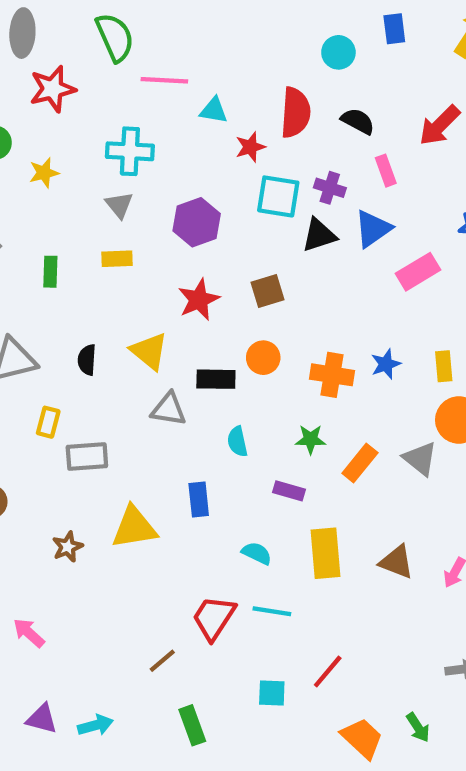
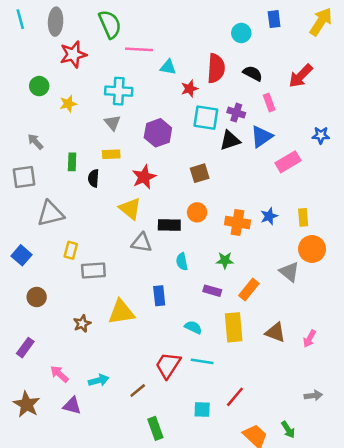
red star: (199, 300) -> (144, 177), moved
black semicircle: (87, 360) -> (93, 178), moved
orange rectangle: (360, 463) -> (249, 289), moved
purple triangle: (42, 719) -> (72, 406), moved
cyan arrow: (96, 725) -> (99, 380), moved

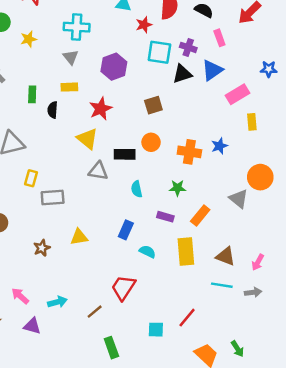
yellow rectangle: (303, 217) -> (252, 122), moved
blue rectangle: (159, 296) -> (126, 230), moved, turned 30
yellow triangle: (121, 312) -> (79, 237), size x0.7
cyan line: (202, 361) -> (222, 285), moved
gray arrow: (313, 396) -> (253, 292), moved

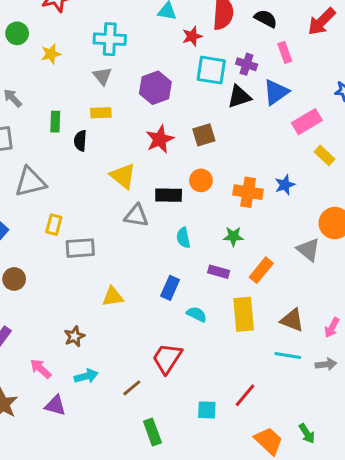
red star: (101, 109) -> (160, 139), moved
yellow rectangle: (252, 122) -> (325, 155), turned -42
brown star: (42, 248) -> (74, 336), moved

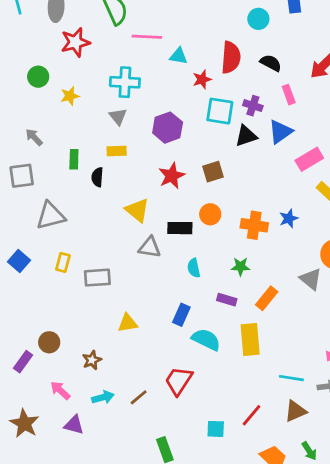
yellow rectangle: (54, 225) -> (63, 262), moved
brown circle: (14, 279) -> (49, 342), moved
cyan semicircle: (197, 314) -> (206, 340), size x1.5
brown triangle: (292, 320) -> (296, 411), moved, turned -45
brown line: (132, 388) -> (139, 397), moved

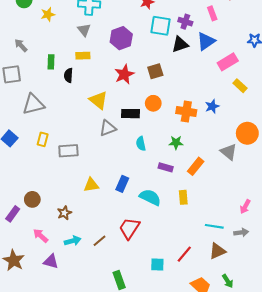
gray triangle: (150, 247) -> (108, 128), turned -30
blue rectangle: (181, 315) -> (122, 184), moved
yellow rectangle: (250, 340) -> (183, 197), size x0.6

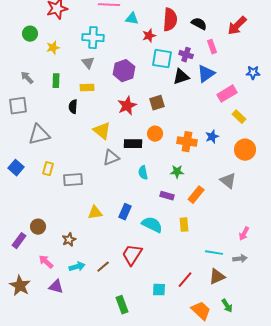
green rectangle: (51, 62) -> (56, 81), moved
orange circle: (247, 133) -> (245, 150), moved

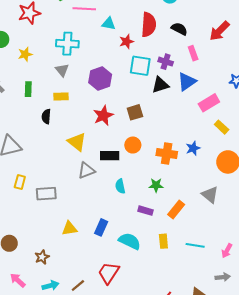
cyan line: (214, 253) -> (195, 245), moved

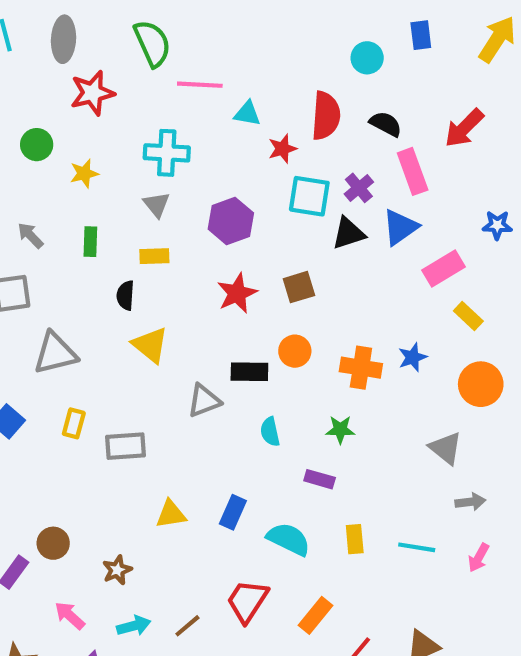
pink rectangle: (193, 53) -> (413, 171), size x1.5
purple cross: (166, 62) -> (359, 188), turned 32
yellow triangle: (77, 142) -> (150, 345), moved
orange rectangle: (176, 209) -> (315, 615), moved
gray arrow: (223, 277) -> (470, 502), moved

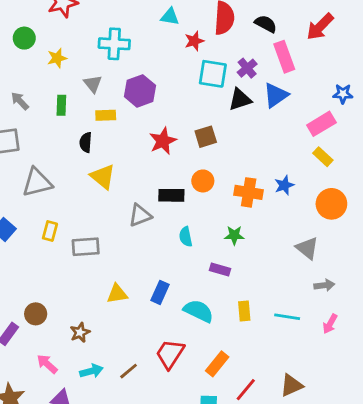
gray triangle: (156, 204) -> (93, 84), moved
purple hexagon: (231, 221) -> (140, 91), moved
pink rectangle: (444, 268) -> (321, 124), moved

